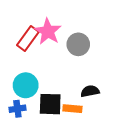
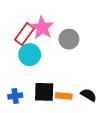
cyan circle: (26, 85) -> (30, 55), moved
black semicircle: (90, 91) -> (89, 95), moved, turned 42

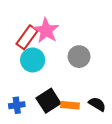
gray circle: (69, 39) -> (79, 57), moved
black square: (44, 92) -> (48, 101), turned -35

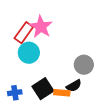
gray circle: (79, 57) -> (84, 65), moved
black semicircle: (97, 104) -> (74, 86), moved, turned 119

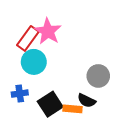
black semicircle: (74, 86) -> (87, 101), turned 56
blue cross: (15, 93) -> (20, 94), moved

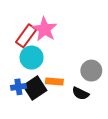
black square: (50, 104) -> (35, 88), moved
orange rectangle: (72, 109) -> (54, 81), moved

